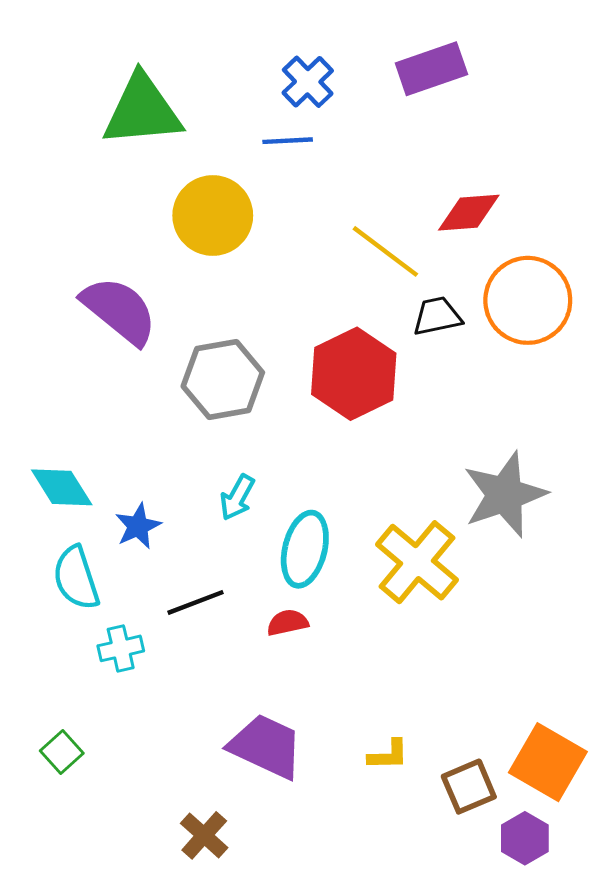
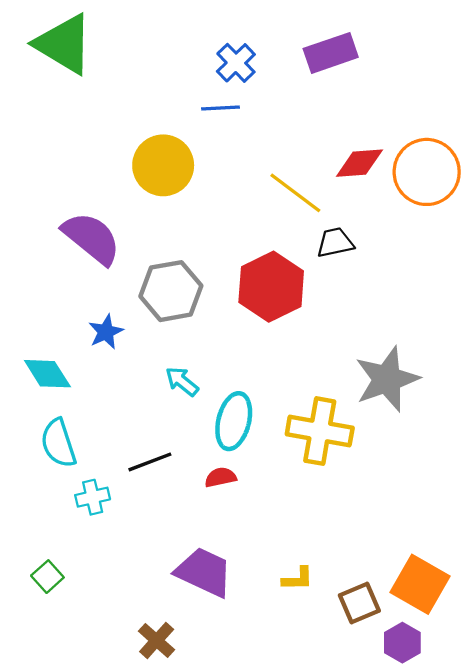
green triangle: (142, 110) -> (64, 44), moved, turned 36
orange circle: (528, 300) -> (427, 172), moved
cyan arrow: (237, 497) -> (182, 381), turned 100
blue star: (138, 526) -> (106, 332), moved
yellow cross: (417, 562) -> (320, 431), turned -30

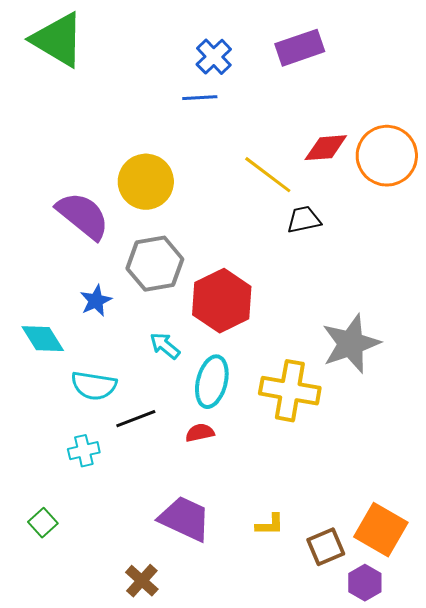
yellow circle: (163, 165) -> (146, 182), moved
red hexagon: (271, 287) -> (222, 301), moved
cyan semicircle: (58, 443) -> (94, 386), moved, turned -63

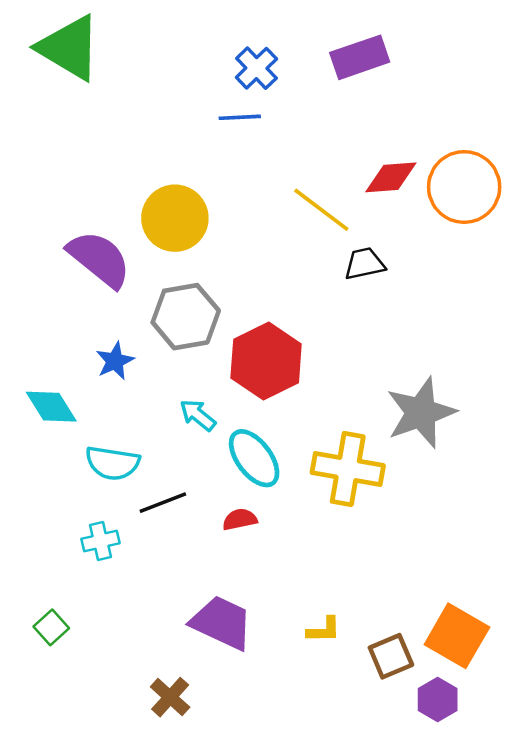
cyan ellipse: (212, 382) -> (254, 458), turned -51

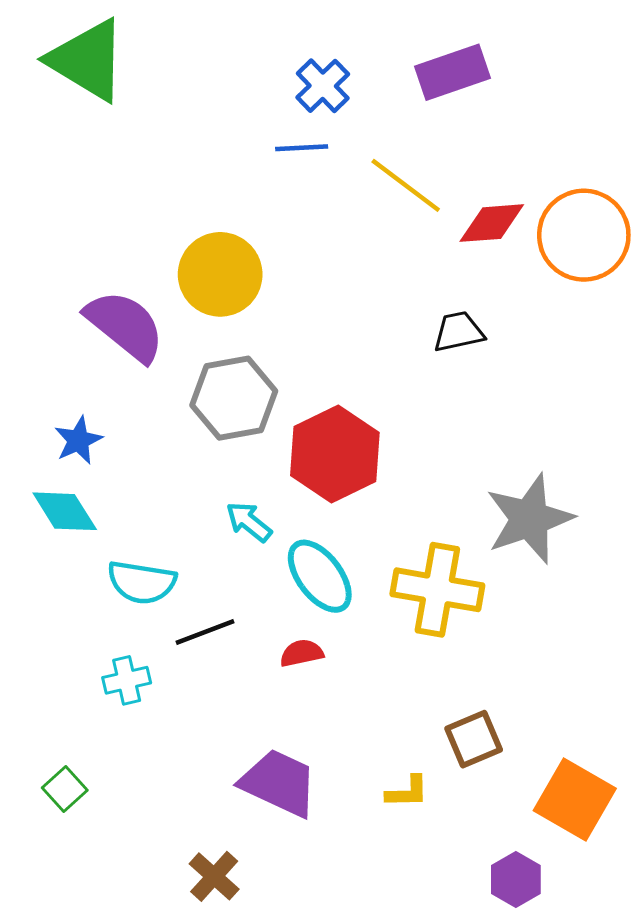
yellow line: (321, 210) -> (406, 185), moved
blue star: (115, 361) -> (78, 440), moved
brown square: (391, 656) -> (474, 739), moved
purple hexagon: (438, 699) -> (516, 879), moved

